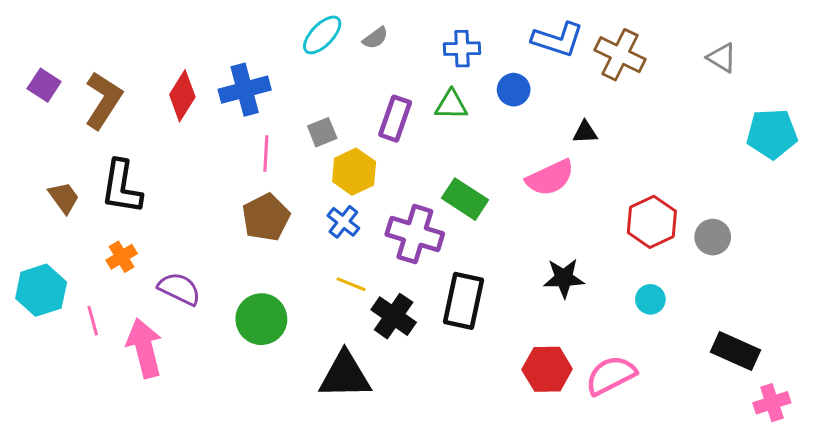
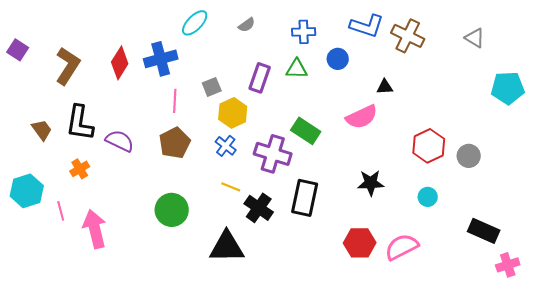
cyan ellipse: (322, 35) -> (195, 23), moved
purple square: (44, 85) -> (18, 50), moved
purple semicircle: (179, 289) -> (120, 141), moved

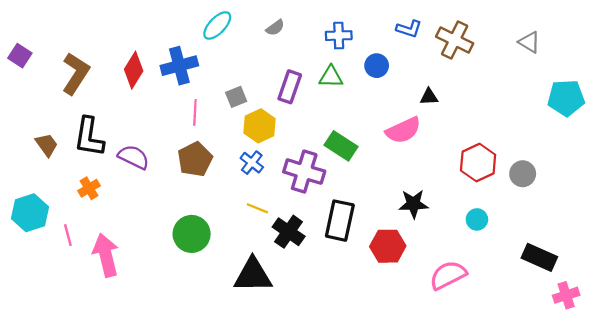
blue L-shape: (367, 26) -> (409, 29), size x0.7
red hexagon: (360, 243) -> (388, 246), moved

